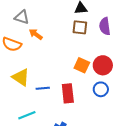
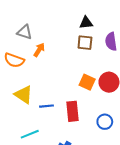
orange arrow: (36, 34) -> (39, 50), turned 88
blue circle: (101, 89) -> (105, 122), moved

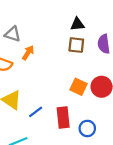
blue line: (46, 106) -> (36, 112), turned -32
blue circle: (105, 122) -> (87, 128), moved

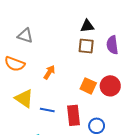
orange arrow: (28, 53) -> (49, 72), moved
blue line: (36, 112) -> (47, 110), turned 48

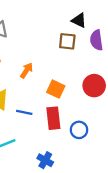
black triangle: (87, 26) -> (79, 20), moved, turned 32
orange square: (88, 86) -> (56, 89), moved

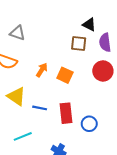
red circle: (94, 86) -> (103, 71), moved
orange square: (56, 89) -> (65, 75), moved

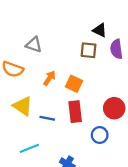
gray triangle: (17, 33) -> (34, 45), moved
red circle: (103, 71) -> (114, 108), moved
red rectangle: (66, 113) -> (75, 112), moved

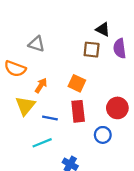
orange arrow: (49, 78) -> (41, 86), moved
yellow triangle: (23, 106) -> (25, 106), turned 35
cyan line: (29, 148) -> (42, 143), moved

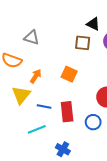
red rectangle: (78, 111) -> (67, 112), moved

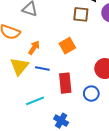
orange square: (69, 74) -> (67, 46), turned 35
blue line: (44, 106) -> (42, 69), moved

